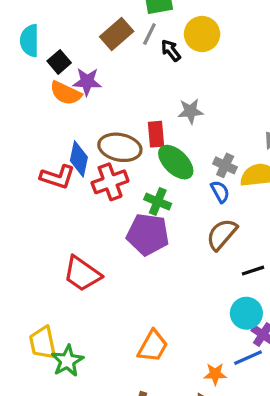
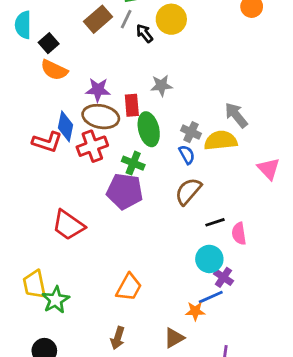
purple star: (87, 82) -> (98, 90), moved
green ellipse: (176, 162) -> (149, 129), turned 32
orange star: (215, 374) -> (195, 311), moved

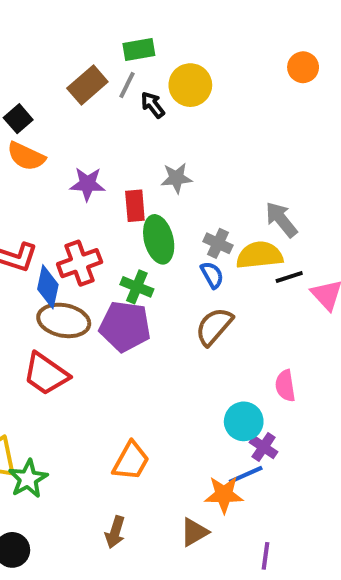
brown ellipse: (101, 117) -> (64, 320), moved
blue diamond: (65, 126) -> (48, 287), moved
black line: (215, 222) -> (289, 277), moved
orange star: (195, 311) -> (224, 495), size x1.4

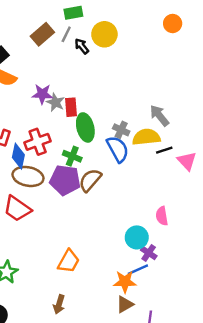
gray star: (176, 178) -> (55, 102), moved, turned 30
blue semicircle: (212, 275) -> (118, 149), size x1.6
brown semicircle: (214, 326) -> (90, 180), moved
brown triangle: (194, 532) -> (125, 304), moved

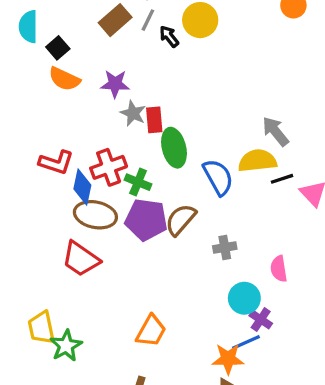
purple star: (42, 94) -> (115, 84), moved
gray cross: (121, 130) -> (225, 247), moved, turned -35
green cross: (72, 156) -> (138, 182), moved

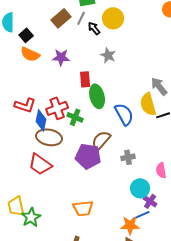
gray star: (133, 113) -> (108, 55), moved
yellow semicircle: (257, 161) -> (148, 104), turned -100
purple pentagon: (146, 220) -> (88, 156), moved
orange trapezoid: (151, 331) -> (83, 208), turned 55

